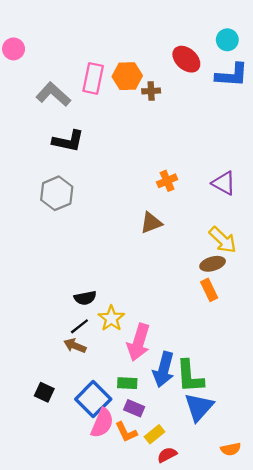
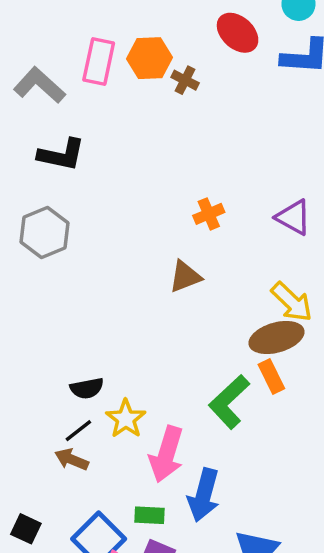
brown cross: (151, 91) -> (185, 80), turned 30
brown ellipse: (213, 264) -> (276, 337), size x1.4
green L-shape: (190, 376) -> (229, 402), moved, turned 51

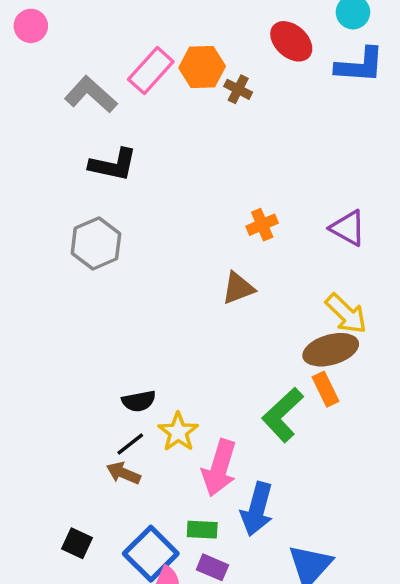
pink rectangle: (99, 61) -> (151, 70), turned 30

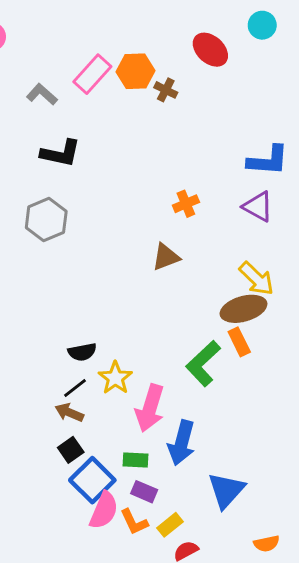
blue L-shape: (360, 65) -> (268, 161), moved
gray L-shape: (91, 94) -> (42, 94), size x0.7
black square: (77, 543) -> (71, 450), moved, turned 30

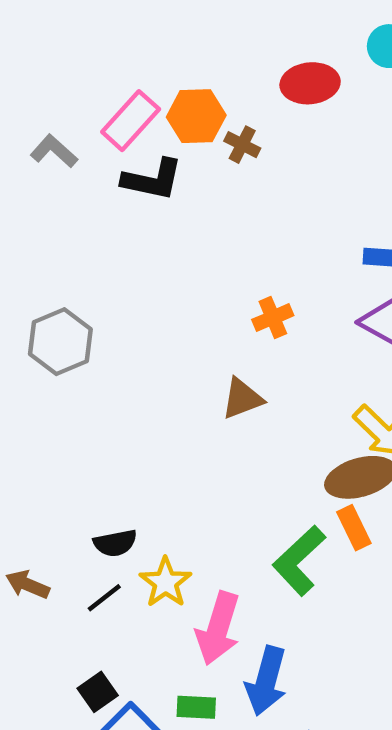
red ellipse: (210, 50) -> (310, 83), turned -48
black L-shape: (61, 153) -> (152, 180), moved
brown arrow: (69, 412) -> (28, 585), moved

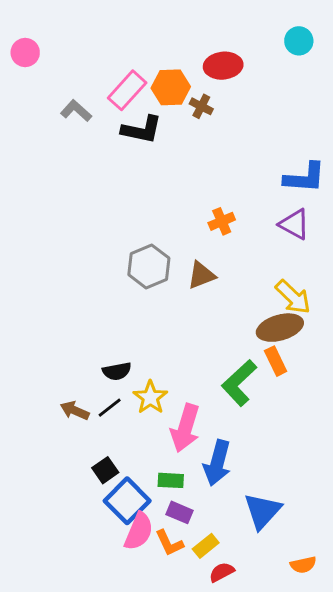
red ellipse: (310, 83) -> (223, 66), moved
gray hexagon: (60, 342) -> (149, 266), moved
brown arrow: (28, 585) -> (75, 411), moved

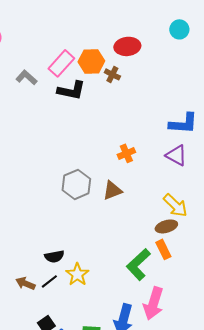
brown ellipse: (280, 328) -> (166, 226), size x0.7
pink arrow: (185, 428) -> (153, 303), moved

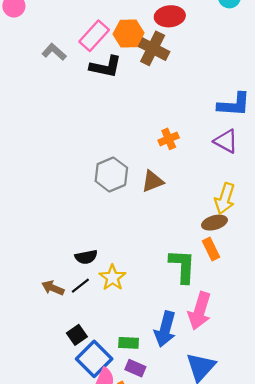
brown cross: (112, 74) -> (153, 48), size x1.8
yellow arrow: (175, 205) -> (225, 199), turned 64
green L-shape: (138, 264) -> (182, 266), turned 136

